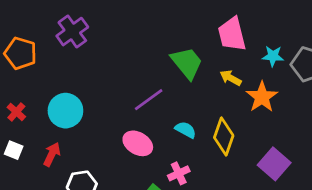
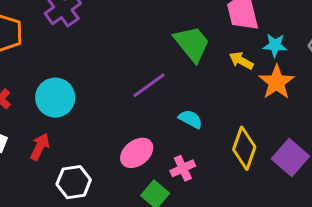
cyan star: (273, 56) -> (275, 45), moved
yellow diamond: (224, 137) -> (244, 148), moved
pink ellipse: (138, 143) -> (137, 153), moved, turned -68

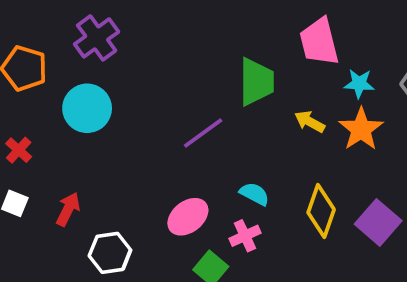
green trapezoid: (192, 44) -> (256, 82), turned 39
yellow arrow: (241, 61) -> (310, 122), moved
cyan circle: (55, 98) -> (87, 108), moved
cyan semicircle: (190, 119) -> (254, 194), moved

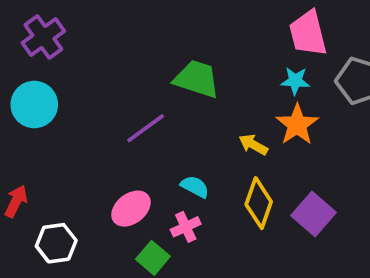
pink trapezoid: (319, 42) -> (308, 33), moved
green trapezoid: (256, 82) -> (197, 79), turned -72
yellow arrow: (310, 122) -> (253, 145), moved

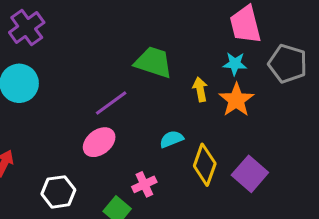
yellow arrow: (253, 145) -> (200, 89), moved, turned 50
cyan semicircle: (195, 187) -> (171, 139), moved, turned -50
pink ellipse: (131, 209) -> (99, 142), moved
white hexagon: (56, 243) -> (58, 192), moved

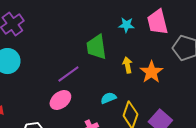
green trapezoid: (153, 62) -> (96, 47), turned -116
cyan star: (235, 64) -> (126, 25), moved

